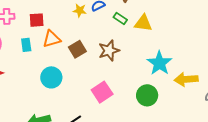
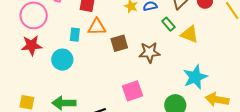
cyan rectangle: (26, 45) -> (75, 35), moved
cyan circle: (51, 77) -> (62, 60), moved

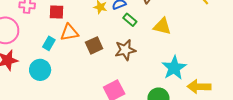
green rectangle: (168, 24) -> (130, 20), moved
cyan rectangle: (75, 35) -> (49, 43), turned 32

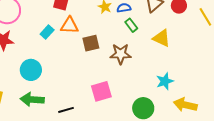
cyan star: (174, 68) -> (165, 81), size x0.7
cyan circle: (40, 70) -> (31, 70), moved

